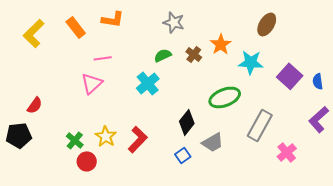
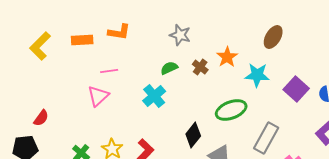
orange rectangle: (76, 27) -> (82, 40), turned -55

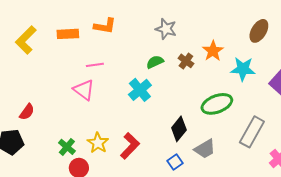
pink triangle: (98, 96) -> (84, 90), turned -40

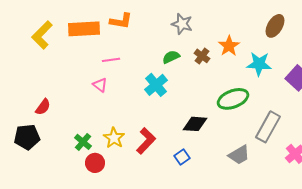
orange rectangle: (68, 34) -> (84, 29), size x1.4
pink triangle: (84, 90) -> (100, 85), size x0.7
black diamond: (179, 129) -> (195, 124), turned 55
gray trapezoid: (205, 149) -> (239, 155), moved
blue square: (175, 162) -> (182, 157), moved

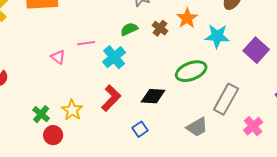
pink line: (111, 60) -> (86, 43), moved
red L-shape: (146, 141) -> (111, 98), moved

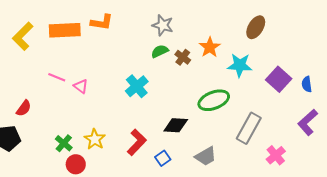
green semicircle: (129, 29) -> (160, 51), moved
pink line: (86, 43) -> (57, 77), moved, turned 30
red L-shape: (111, 98) -> (137, 142), moved
gray trapezoid: (197, 127) -> (206, 156), moved

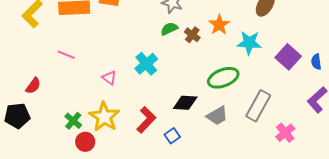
pink triangle: (81, 86) -> (109, 78), moved
yellow star: (95, 139) -> (104, 117), size x1.4
gray trapezoid: (206, 156) -> (217, 116), moved

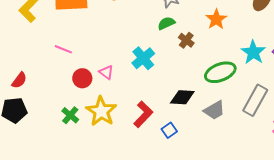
brown cross: (192, 35) -> (186, 40), moved
cyan star: (249, 43) -> (253, 52), moved, turned 30
red semicircle: (33, 86) -> (19, 80), moved
red circle: (85, 142) -> (82, 78), moved

